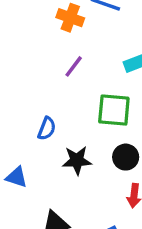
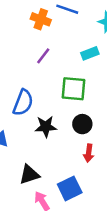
blue semicircle: (47, 129) -> (23, 103), size x1.5

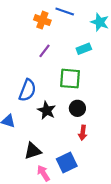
black star: (46, 127) -> (47, 110), turned 30

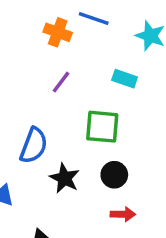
cyan rectangle: (84, 49) -> (125, 79), turned 40
red arrow: (83, 133) -> (123, 214), turned -96

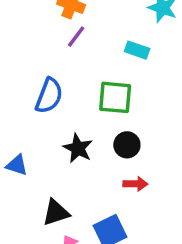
purple line: (61, 82) -> (76, 37), moved
blue semicircle: (34, 146) -> (49, 96), moved

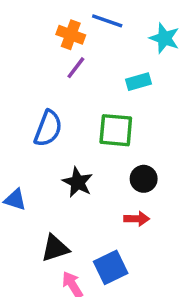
cyan rectangle: (137, 50) -> (138, 82), turned -35
black circle: (127, 145) -> (144, 179), moved

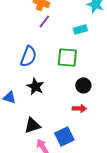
black star: (78, 182) -> (35, 86), moved

